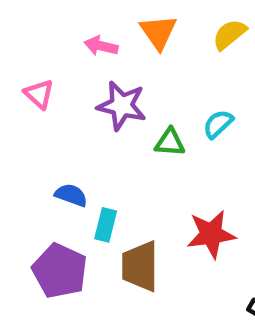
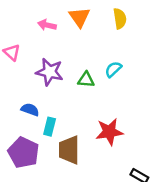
yellow semicircle: (230, 34) -> (120, 19), turned 120
purple star: (122, 106) -> (50, 72), moved

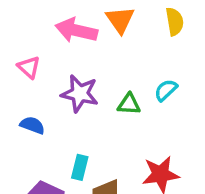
pink arrow: (47, 25) -> (76, 30), size x1.6
blue semicircle: (30, 110) -> (32, 125), moved

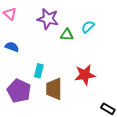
purple star: (80, 94) -> (48, 19), moved

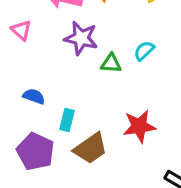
blue semicircle: (12, 47) -> (34, 96), moved
brown trapezoid: (54, 89) -> (91, 148), turned -125

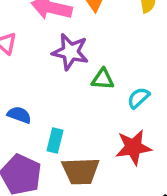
cyan semicircle: (144, 51) -> (138, 98), moved
brown trapezoid: (91, 148) -> (81, 171), turned 33

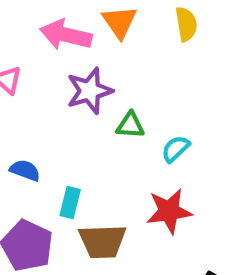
purple star: (70, 52) -> (89, 91), turned -30

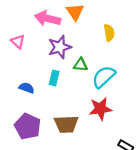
yellow semicircle: (186, 24) -> (109, 33), moved
cyan semicircle: (175, 149) -> (104, 77), size x1.6
cyan rectangle: (70, 203) -> (54, 78), moved

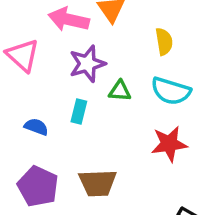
pink triangle: (18, 42) -> (23, 55), size x1.5
cyan semicircle: (104, 77) -> (171, 91), moved, turned -120
red star: (100, 109) -> (169, 144), moved

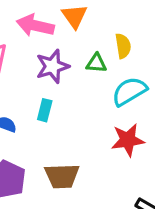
green triangle: (120, 91) -> (96, 63), moved
cyan semicircle: (171, 91) -> (129, 91), turned 132

